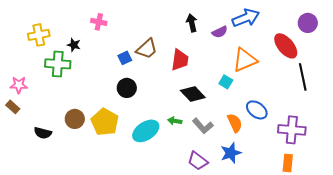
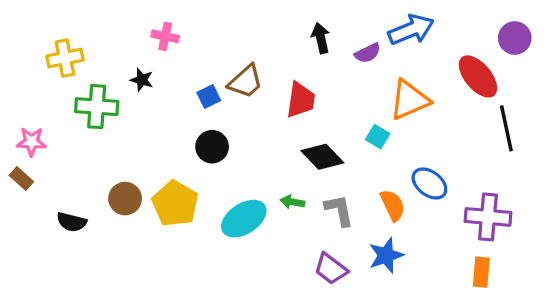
black star: (74, 45) -> (142, 80), moved
gray L-shape: (203, 126) -> (339, 210), turned -150

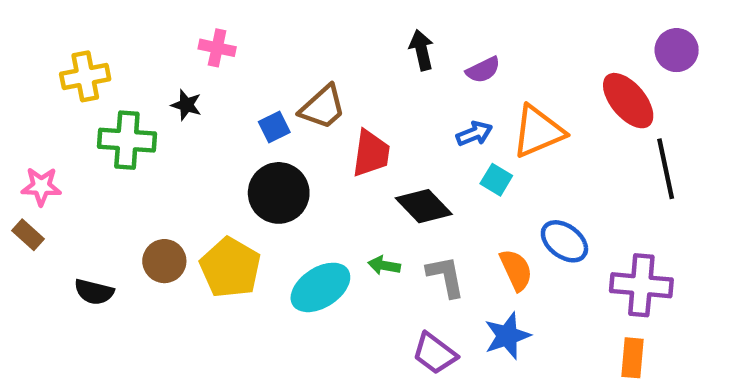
blue arrow: (411, 30) -> (474, 134), moved, size x0.6
red trapezoid: (301, 100) -> (371, 153), moved
black circle: (212, 147) -> (279, 193), size x1.4

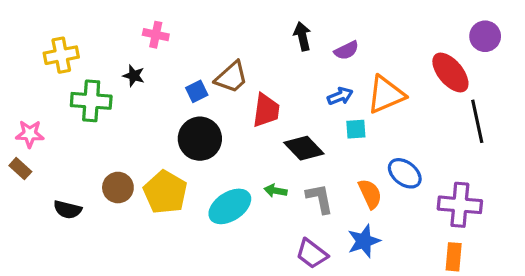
cyan square: (496, 180) -> (356, 129), turned -35

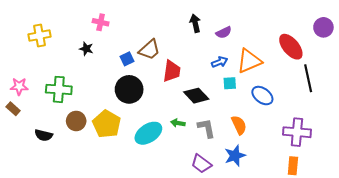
purple circle: (485, 36) -> (323, 27), moved
green cross: (91, 101) -> (59, 89), moved
blue ellipse: (405, 173) -> (262, 96), moved

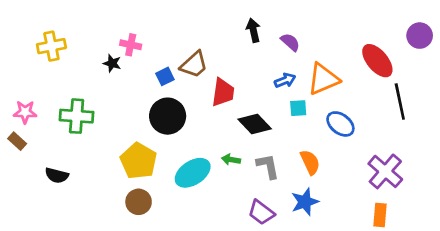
pink cross: (101, 22) -> (131, 45), moved
purple semicircle: (224, 32) -> (290, 42), turned -112
brown circle: (76, 121) -> (139, 202), moved
purple cross: (297, 132) -> (385, 171), turned 36

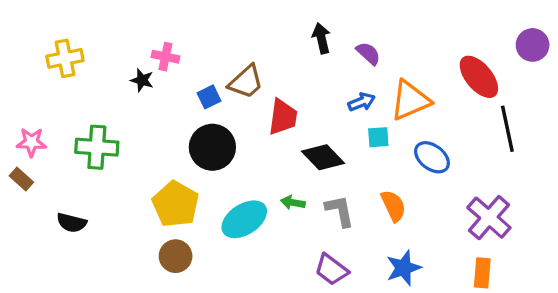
blue star: (305, 202) -> (403, 268), moved

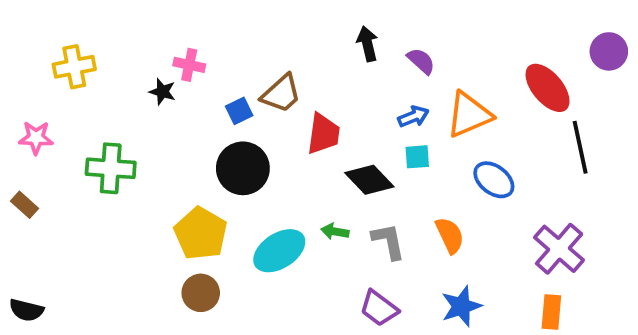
cyan square: (378, 137) -> (417, 157), moved
pink star: (31, 142) -> (36, 138), moved
black semicircle: (72, 223) -> (26, 310), moved

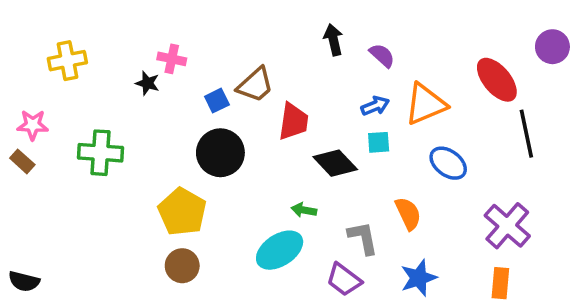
brown rectangle: (24, 205) -> (22, 161), moved
gray L-shape: (388, 241) -> (363, 238), moved
cyan ellipse: (279, 251) -> (280, 250), moved

